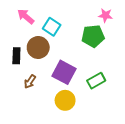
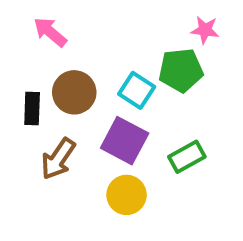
cyan square: (52, 27) -> (137, 90), moved
brown arrow: (30, 82) -> (58, 159), size x1.5

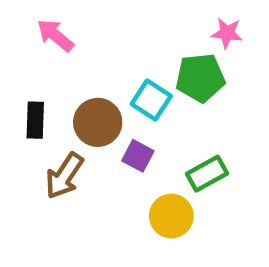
brown circle: (74, 92) -> (98, 122), moved
purple square: (125, 141) -> (138, 156), size x0.6
yellow circle: (127, 195) -> (171, 216), moved

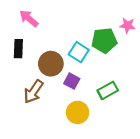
pink star: (227, 33) -> (127, 25), moved
black rectangle: (35, 120) -> (18, 49), moved
yellow circle: (171, 216) -> (78, 112), moved

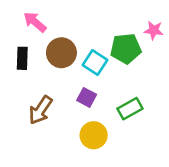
brown circle: (51, 64) -> (61, 53), moved

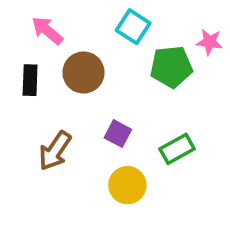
cyan square: (95, 63) -> (133, 27), moved

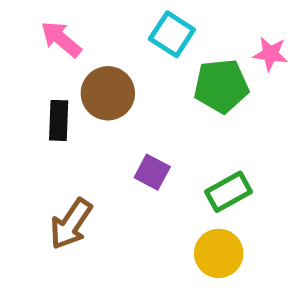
black rectangle: (30, 80) -> (59, 120), moved
brown arrow: (55, 151) -> (71, 224), moved
yellow circle: (127, 185) -> (219, 253), moved

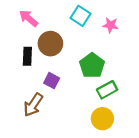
pink star: (270, 54) -> (111, 25), moved
green pentagon: (221, 86) -> (92, 66), moved, turned -30
purple square: (152, 172) -> (52, 81), moved

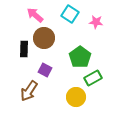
pink arrow: (28, 18) -> (35, 15), moved
yellow circle: (102, 119) -> (76, 97), moved

